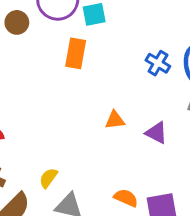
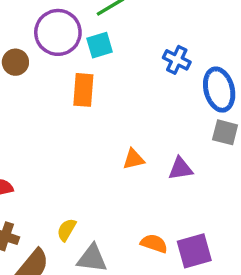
blue cross: (158, 63) -> (177, 60), moved
purple triangle: (156, 133) -> (180, 169), turned -30

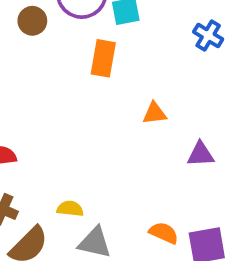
orange triangle: (134, 159) -> (155, 113), moved
yellow semicircle: (67, 230) -> (70, 209), turned 60

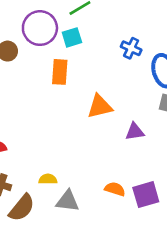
orange triangle: (155, 113) -> (100, 106), size x1.5

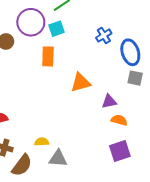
blue cross: (131, 48) -> (104, 35), turned 35
orange semicircle: (115, 189) -> (119, 120), moved

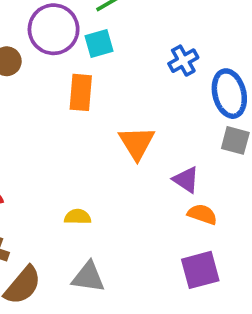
orange triangle: (81, 83) -> (137, 143), turned -50
purple triangle: (109, 101) -> (186, 180), turned 42
yellow semicircle: (42, 142) -> (78, 217), moved

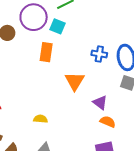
cyan square: (99, 44) -> (58, 26), turned 35
blue cross: (183, 61) -> (99, 54), moved, turned 35

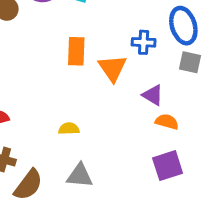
orange rectangle: (46, 52) -> (76, 51), moved
blue cross: (99, 54) -> (144, 42), moved

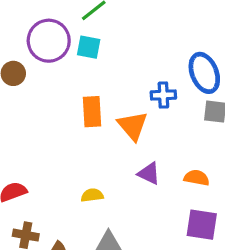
purple triangle: (153, 95) -> (149, 173), moved
purple square: (168, 166) -> (202, 225), turned 32

